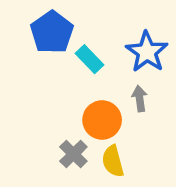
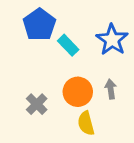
gray arrow: (140, 98) -> (111, 89), moved
gray cross: (73, 154) -> (37, 104), moved

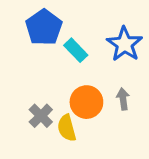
yellow semicircle: (86, 123) -> (67, 128), moved

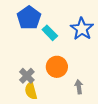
gray arrow: (123, 99) -> (79, 87), moved
yellow semicircle: (67, 128) -> (31, 91), moved

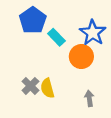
orange circle: (57, 67) -> (81, 56), moved
yellow semicircle: (31, 91) -> (47, 88), moved

